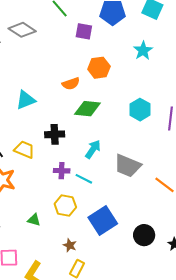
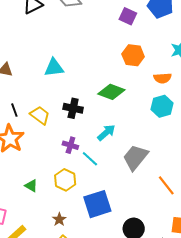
orange semicircle: (71, 84) -> (162, 78), moved
gray trapezoid: (128, 166) -> (135, 157), turned 92

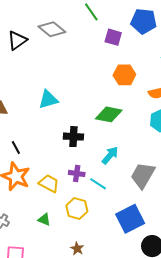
yellow trapezoid: (40, 115) -> (49, 183), moved
blue square: (97, 204) -> (130, 219), moved

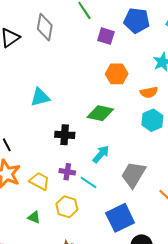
gray diamond: (52, 29) -> (45, 27), turned 60

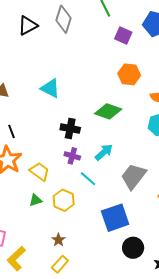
cyan triangle: (40, 97) -> (50, 88), turned 35
purple cross: (67, 172) -> (72, 156), moved
green triangle: (34, 217) -> (35, 200), moved, turned -48

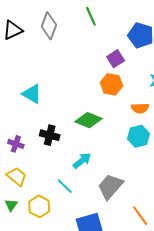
purple square: (123, 36) -> (116, 59), moved, turned 30
purple cross: (72, 156) -> (16, 144), moved
green triangle: (35, 200) -> (11, 205), turned -40

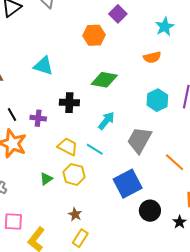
orange hexagon: (111, 84) -> (94, 35), moved
cyan hexagon: (139, 136) -> (157, 100), moved
yellow trapezoid: (17, 177) -> (68, 147), moved
green triangle: (11, 205) -> (46, 179), turned 32

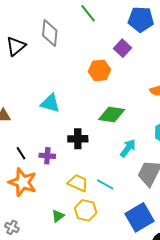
cyan arrow: (106, 121) -> (128, 148), moved

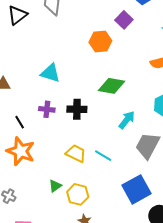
purple cross: (47, 156) -> (47, 109), moved
yellow hexagon: (86, 210) -> (78, 194), moved

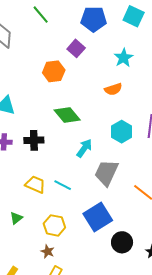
green diamond: (111, 86) -> (67, 115), turned 44
yellow hexagon: (78, 194) -> (54, 225), moved

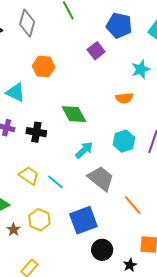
orange hexagon: (54, 71) -> (44, 67), moved
gray trapezoid: (106, 173) -> (101, 178), turned 92
brown star: (48, 251) -> (13, 230), moved

